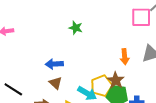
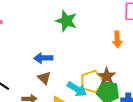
green star: (76, 28) -> (66, 21), size x1.5
orange arrow: (125, 57) -> (117, 39), moved

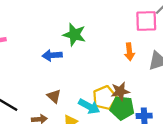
blue arrow: (43, 58) -> (52, 55), moved
brown star: (107, 76) -> (120, 91), turned 30

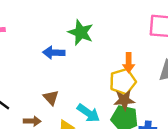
orange arrow: (129, 52) -> (129, 63), moved
yellow pentagon: (105, 98) -> (123, 82), moved

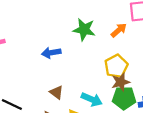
green star: (81, 32) -> (84, 30), moved
orange arrow: (129, 63) -> (119, 30), moved, turned -119

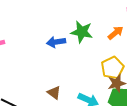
blue arrow: (51, 53) -> (56, 42), moved

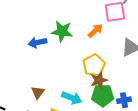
brown triangle: (54, 93) -> (38, 92), turned 32

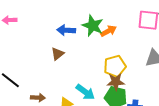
orange arrow: (95, 31) -> (108, 31), moved
brown triangle: (38, 92) -> (58, 54), moved

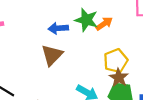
brown triangle: (58, 54) -> (52, 55), size x1.5
brown star: (116, 82) -> (119, 78), turned -30

